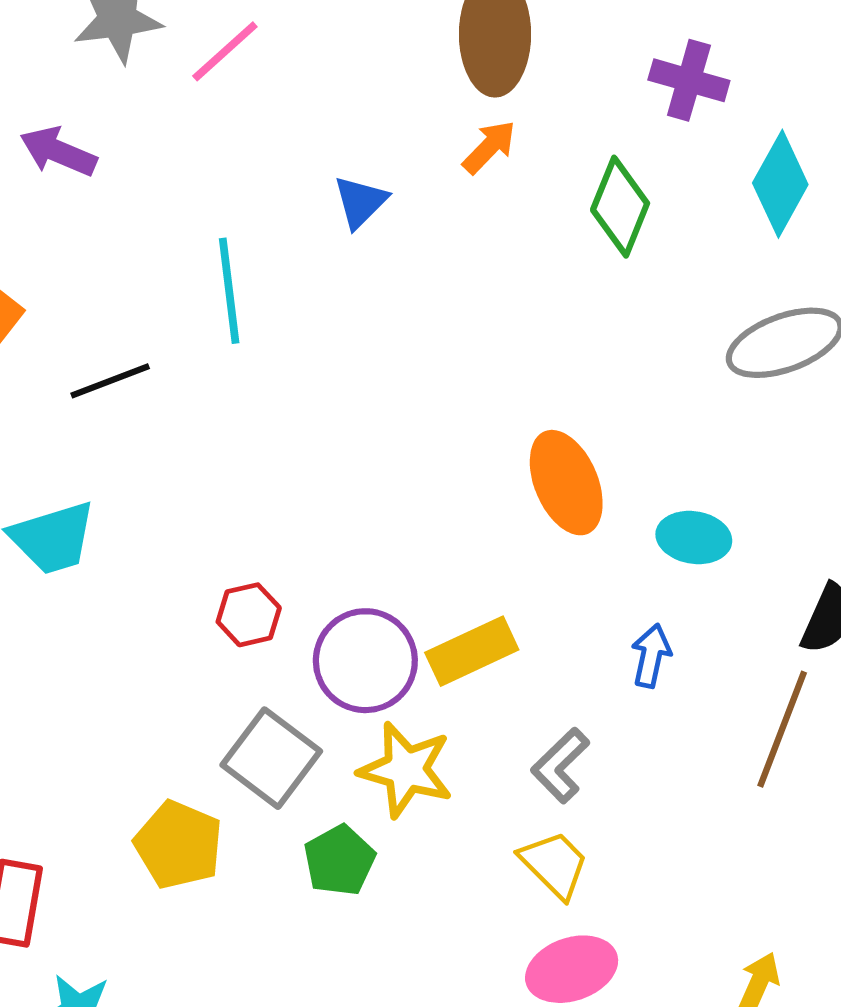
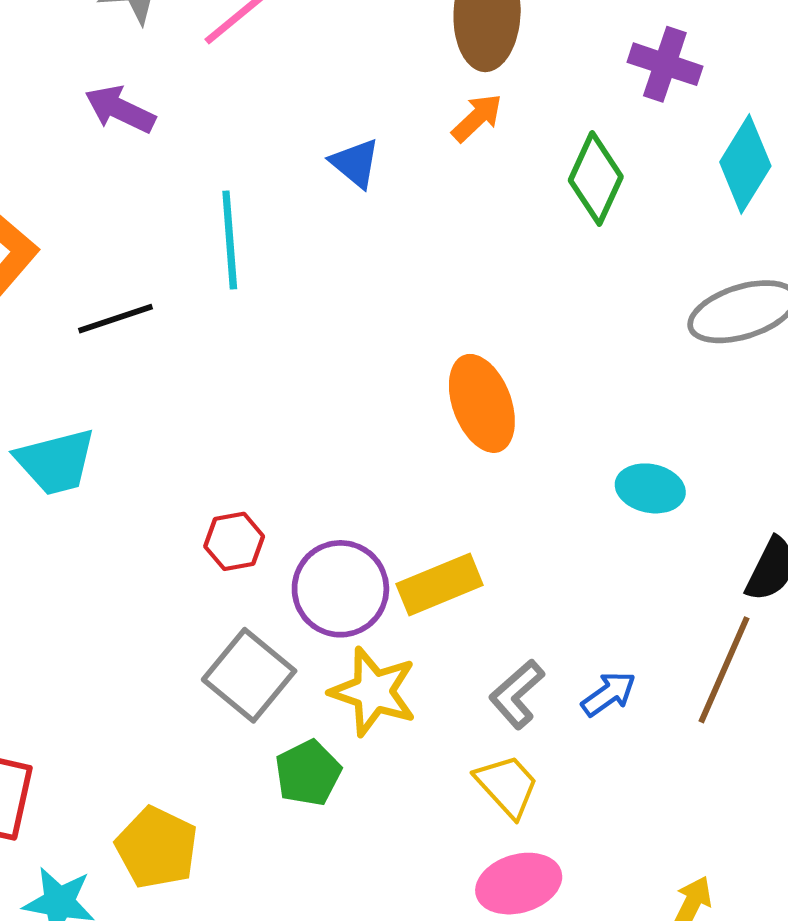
purple arrow: (58, 152) -> (120, 109), moved
blue triangle: (360, 202) -> (355, 163), turned -38
orange ellipse: (566, 483) -> (482, 403), moved
blue arrow: (651, 656) -> (609, 694), moved, turned 40
yellow pentagon: (179, 845) -> (157, 848), moved

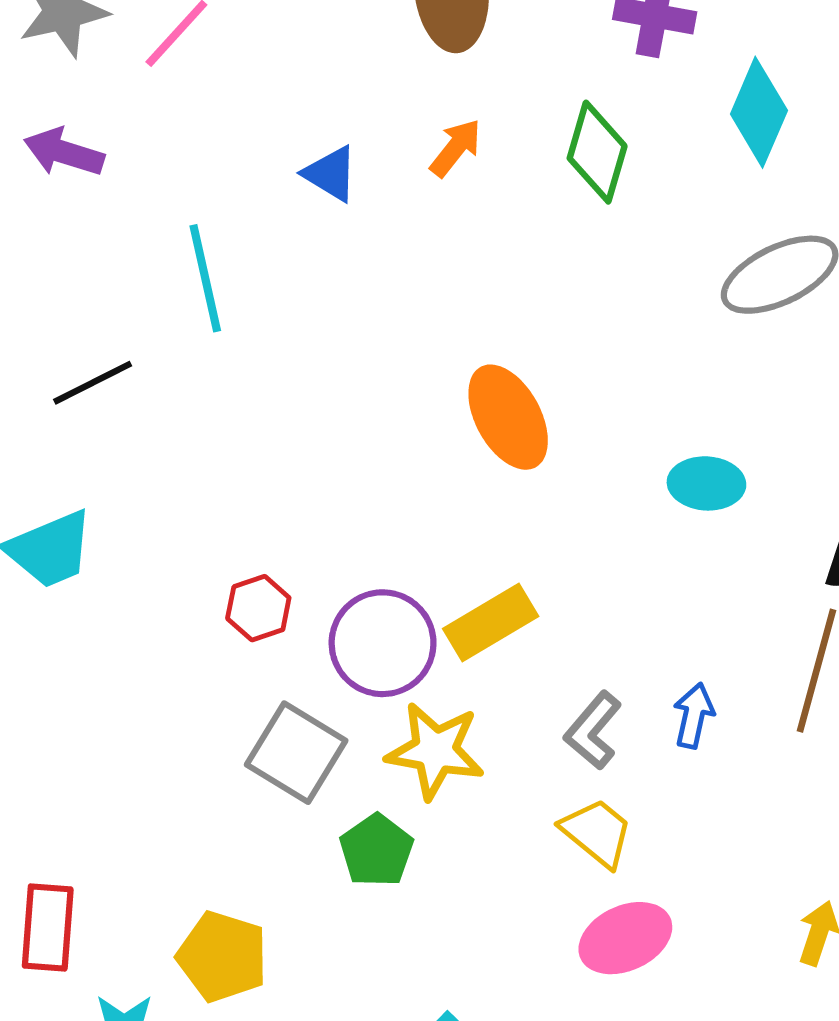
orange arrow: (477, 118) -> (456, 148), moved
blue arrow: (609, 694) -> (694, 716), turned -34

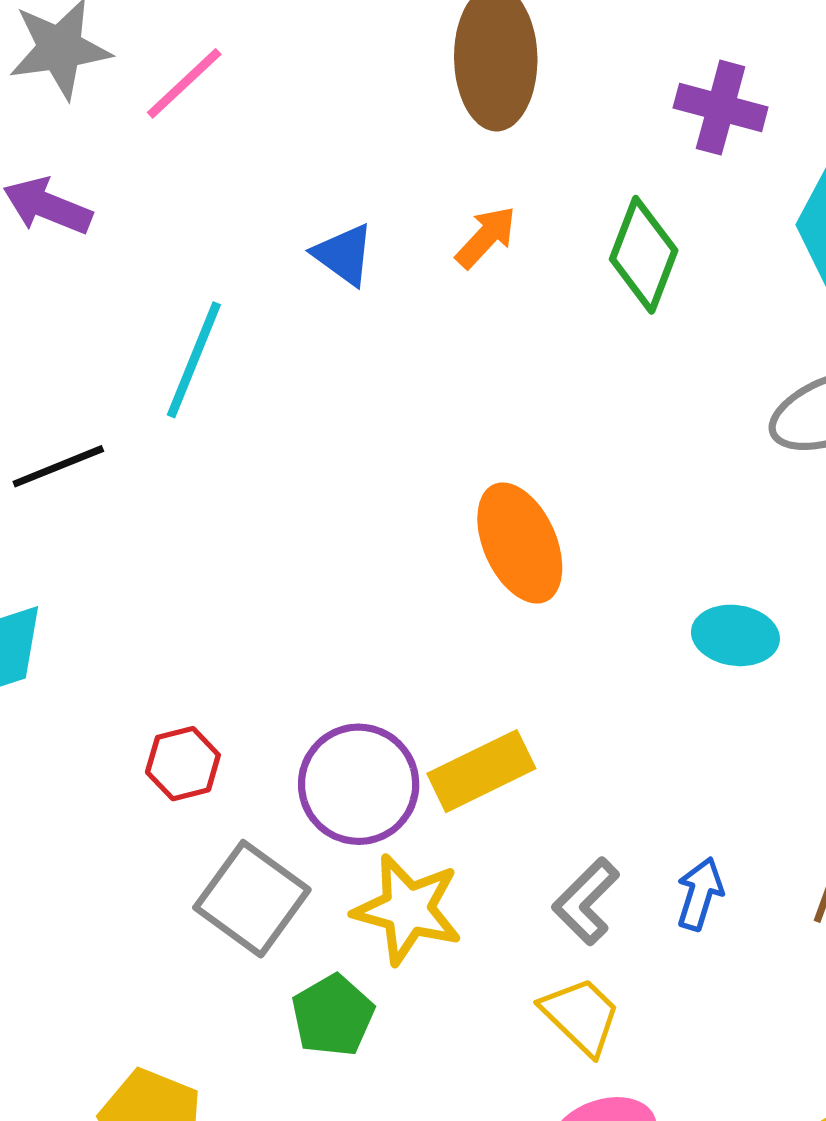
cyan line: (205, 278) -> (194, 360), turned 30
red hexagon: (258, 608) -> (183, 764), moved

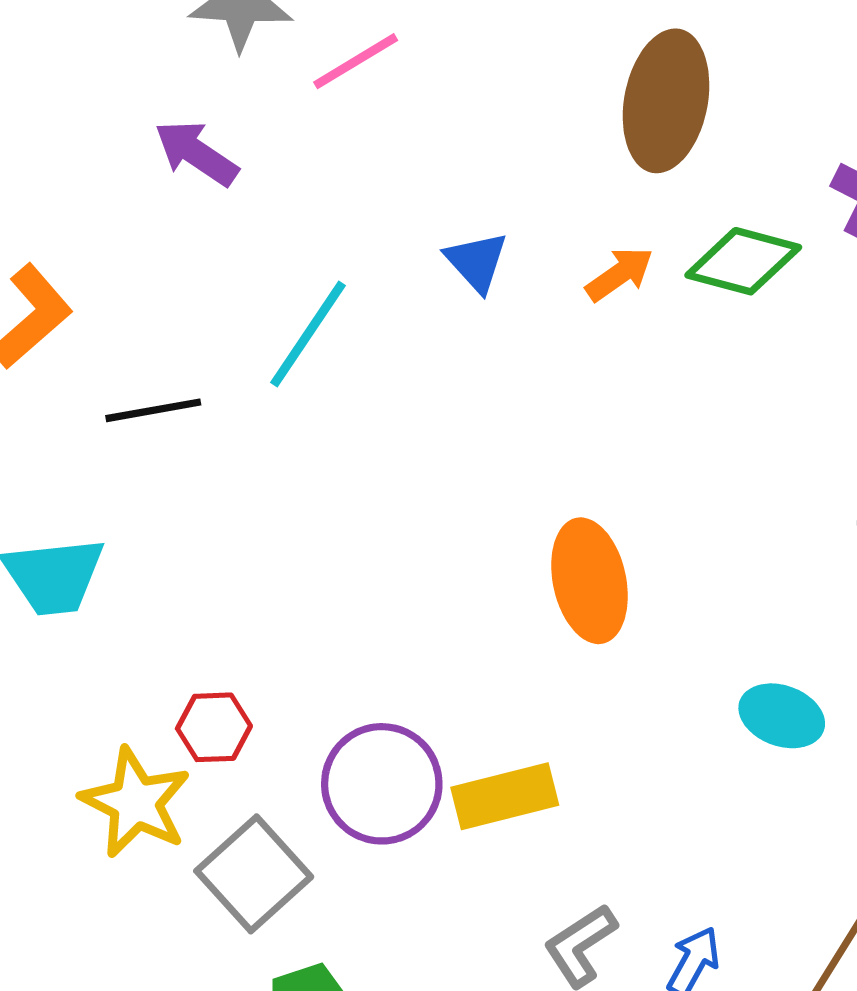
green diamond: (644, 255) -> (743, 261), moved, turned 72
yellow star: (408, 909) -> (136, 803), moved

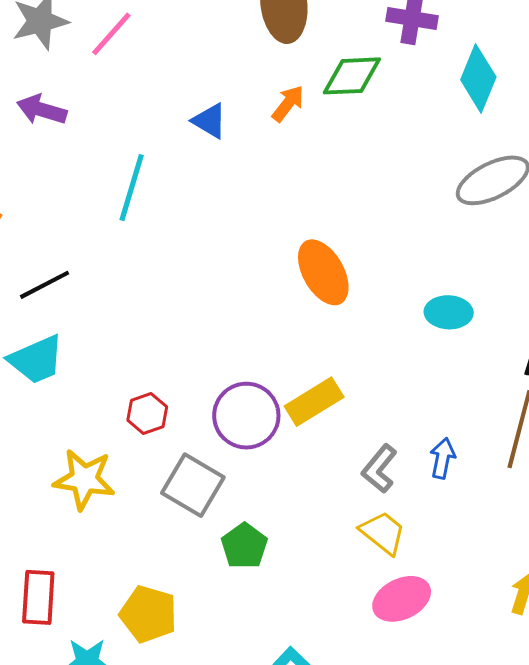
black line: (153, 410) -> (45, 285), moved
yellow star: (136, 803) -> (84, 479), moved

